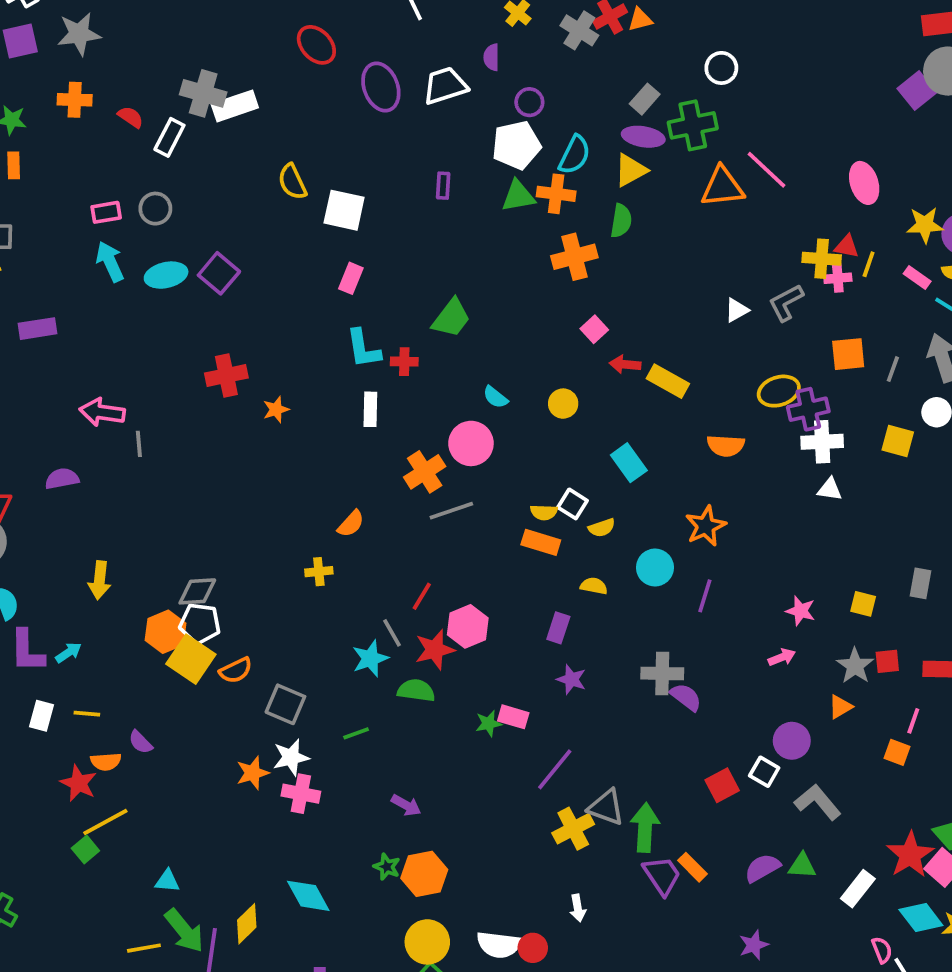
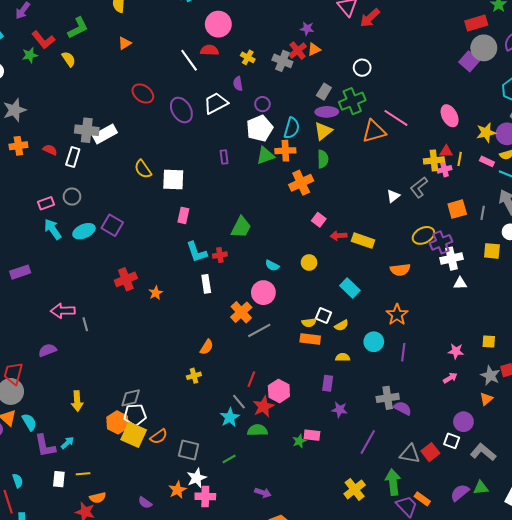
purple semicircle: (141, 742) -> (145, 503), moved
purple line: (555, 769) -> (368, 442), moved
gray triangle: (606, 807) -> (410, 454), moved

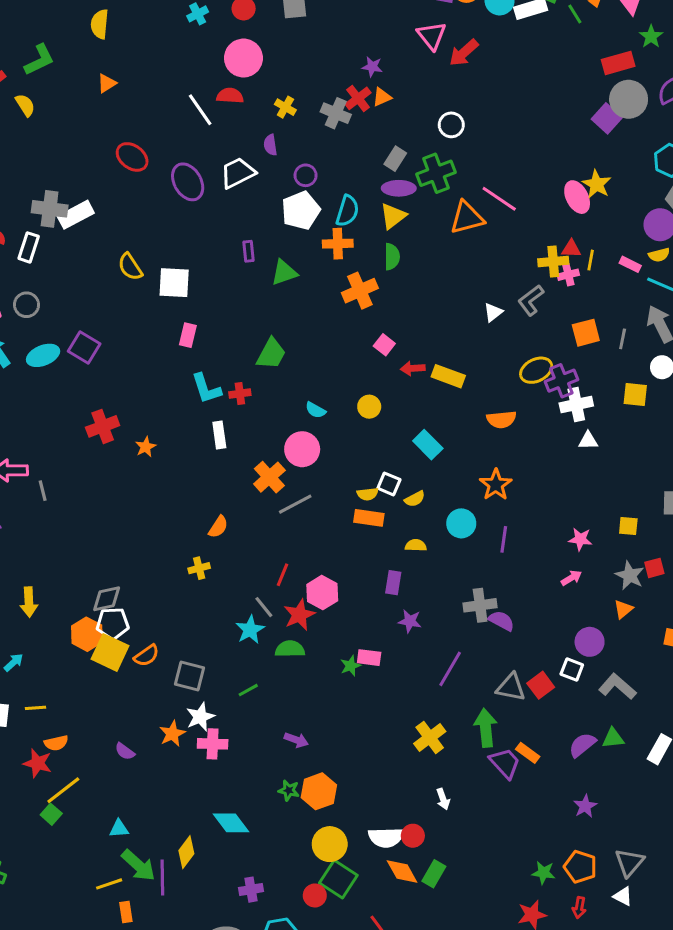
yellow star: (486, 133) -> (597, 184), moved, turned -30
green triangle: (265, 156) -> (284, 273), moved

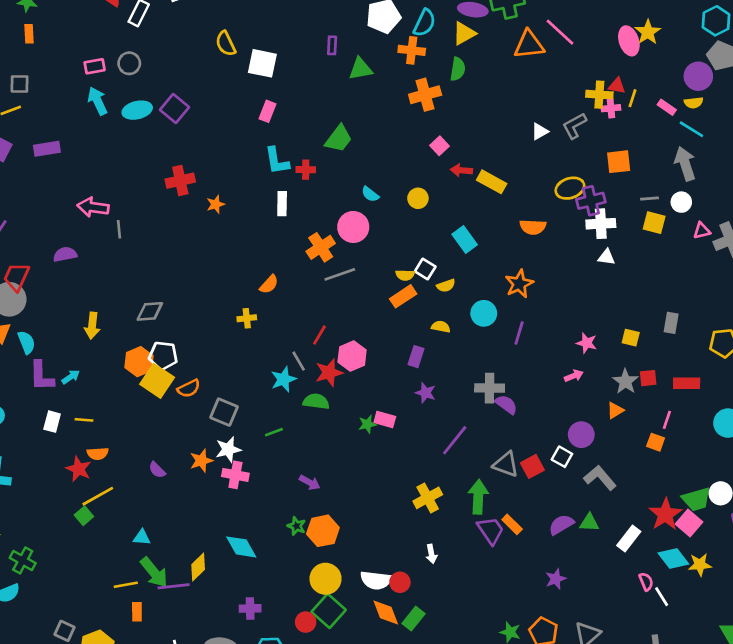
gray line: (623, 339) -> (649, 198), moved, turned 66
orange rectangle: (369, 518) -> (403, 296), turned -50
gray diamond: (107, 599) -> (150, 311), moved
purple line: (162, 878) -> (174, 586), turned 76

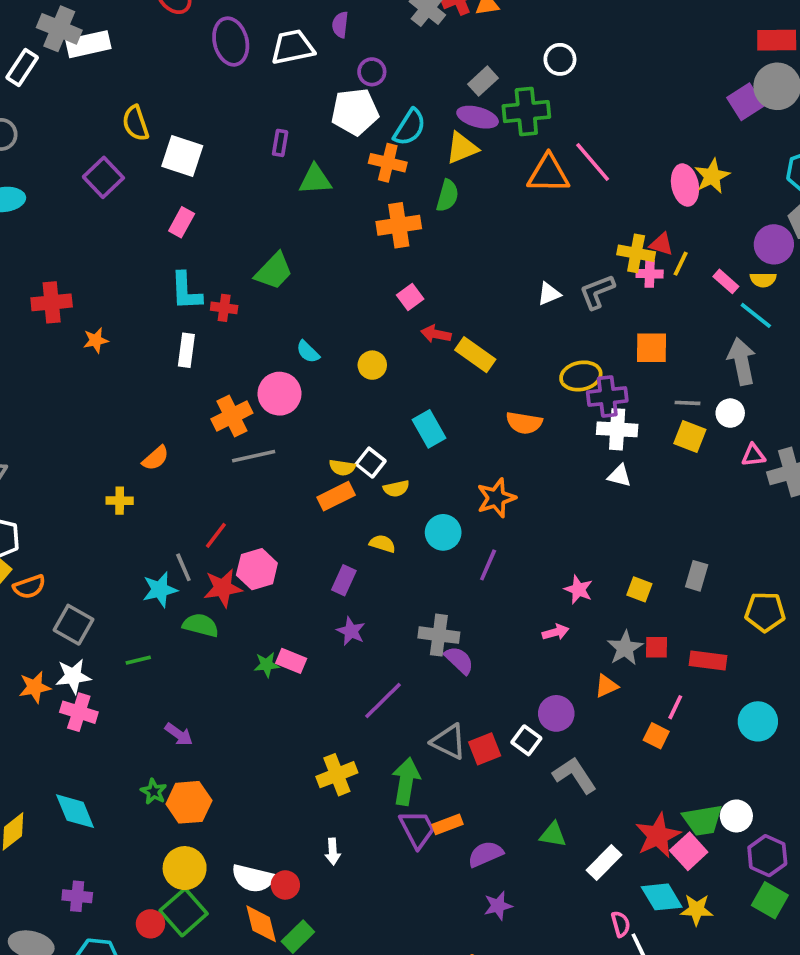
purple square: (174, 109) -> (103, 177), moved
orange rectangle: (512, 524) -> (447, 824), turned -72
purple semicircle: (561, 525) -> (485, 854), moved

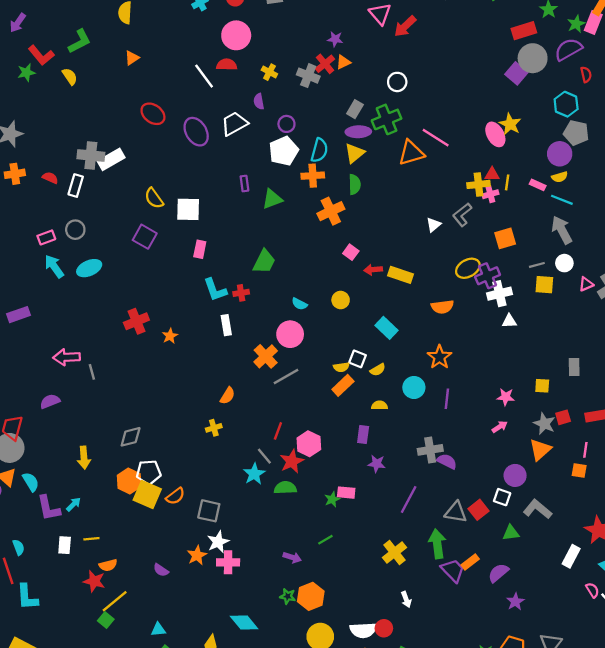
green line: (138, 660) -> (325, 540), moved
orange triangle: (606, 686) -> (540, 450), size x1.5
green triangle: (553, 835) -> (511, 533), moved

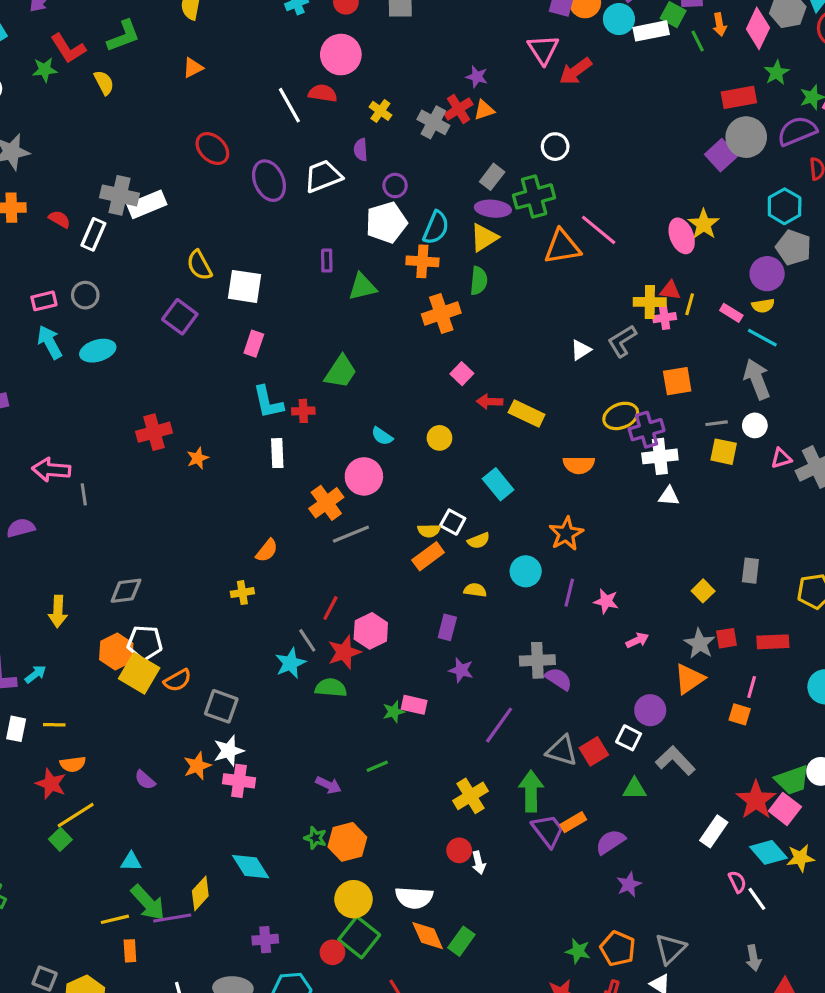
yellow square: (542, 386) -> (703, 591), turned 35
pink star: (506, 397) -> (606, 601), moved
red circle: (384, 628) -> (459, 850), moved

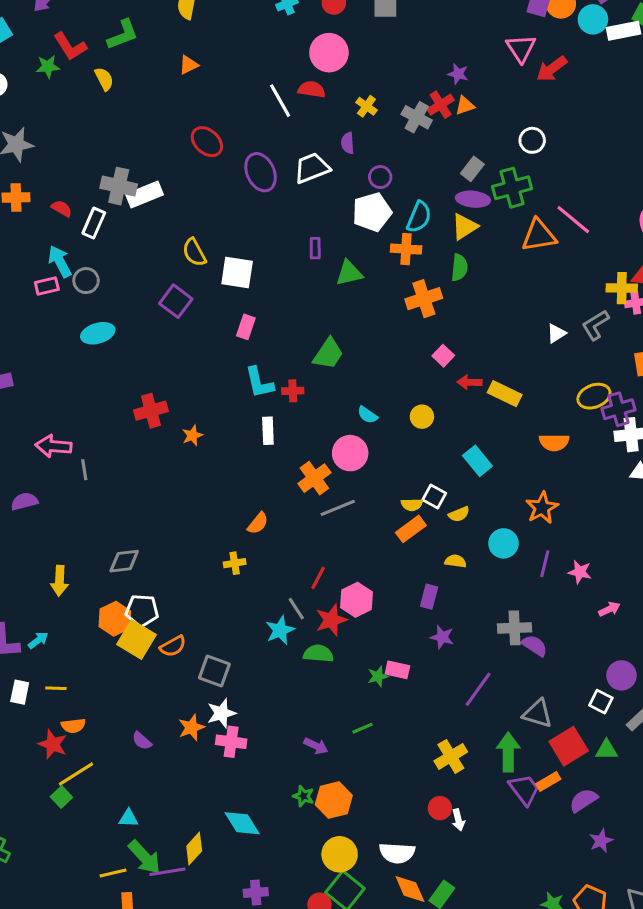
cyan arrow: (50, 342) -> (60, 261), moved
red square: (594, 751) -> (569, 746), moved, size x1.4

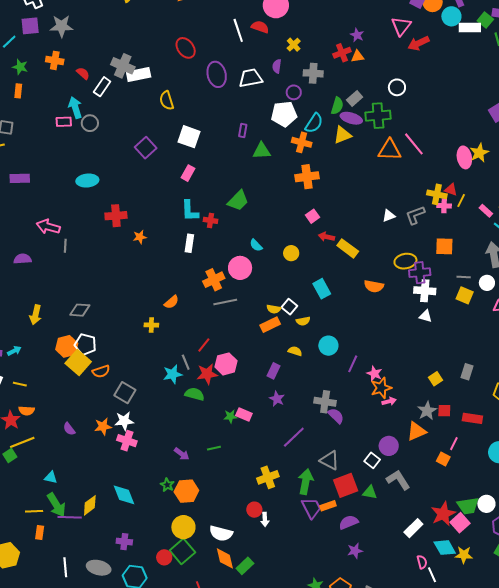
gray cross: (417, 117) -> (313, 73), moved, turned -36
yellow semicircle: (194, 252) -> (167, 101), moved
green semicircle: (459, 268) -> (337, 106), moved
cyan ellipse: (98, 333) -> (87, 181), moved
orange star: (542, 508) -> (381, 388), moved

